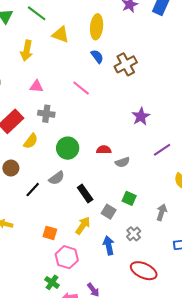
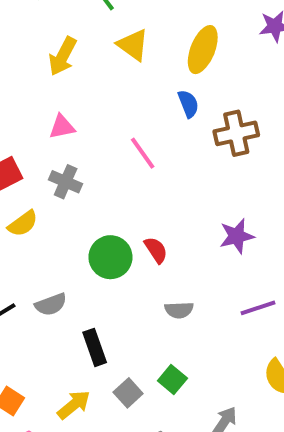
pink triangle: (36, 86) -> (62, 127), turned -32
green circle: (68, 148) -> (110, 257), moved
red semicircle: (104, 150) -> (156, 250), moved, turned 40

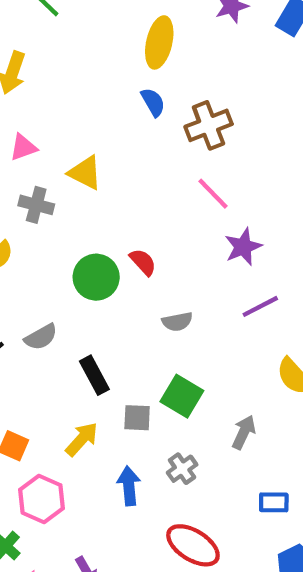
yellow triangle: (133, 45) -> (85, 173), moved
pink line: (143, 153) -> (213, 194), moved
purple star: (237, 236) -> (243, 247), moved
green square: (172, 380) -> (182, 396), size x1.4
gray square: (128, 393) -> (137, 418), turned -36

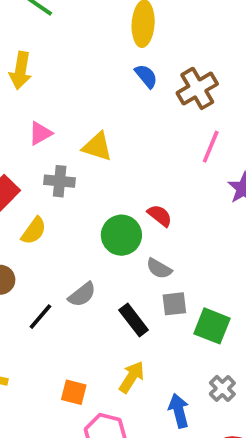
pink line: (213, 194) -> (211, 147), turned 76
gray semicircle: (177, 322) -> (159, 269), moved, turned 50
gray square: (137, 418) -> (174, 304), moved

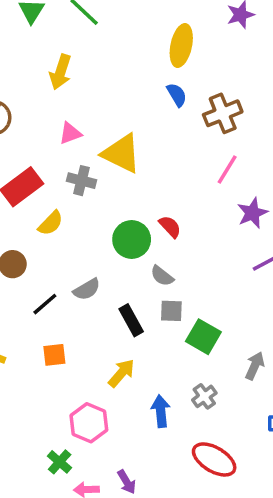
yellow triangle: (97, 147) -> (121, 154), size x1.4
orange square: (74, 392) -> (54, 355), moved, turned -30

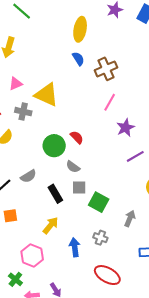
gray cross: (204, 396) -> (100, 238), turned -32

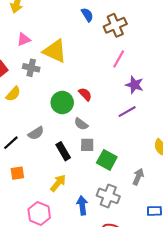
purple star: (126, 128) -> (135, 85), turned -30
purple line: (135, 156) -> (127, 112), moved
gray cross: (100, 238) -> (108, 196), size x1.5

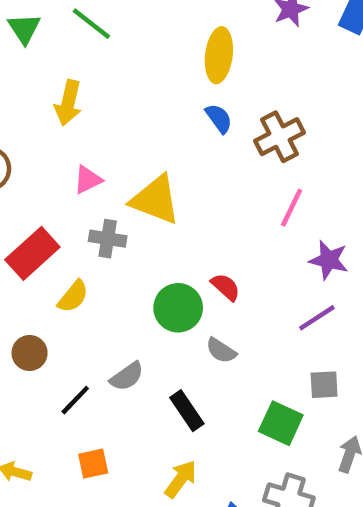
gray square: (87, 145) -> (324, 385), moved

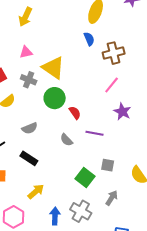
green circle: (178, 308) -> (55, 98), moved
purple line: (317, 318) -> (94, 133), moved, turned 30
gray semicircle: (127, 376) -> (30, 128), moved
black rectangle: (187, 411) -> (29, 158), moved, turned -36

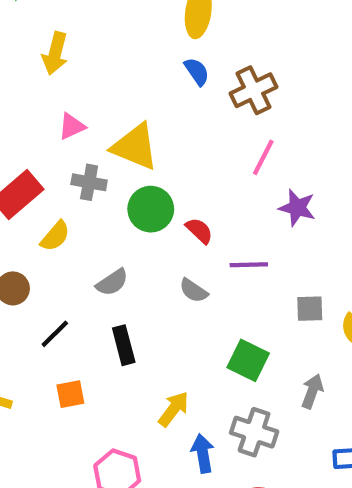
black rectangle: (29, 158) -> (124, 345), turned 54
gray square: (108, 165) -> (310, 309), moved
yellow arrow: (36, 191) -> (174, 409), moved

